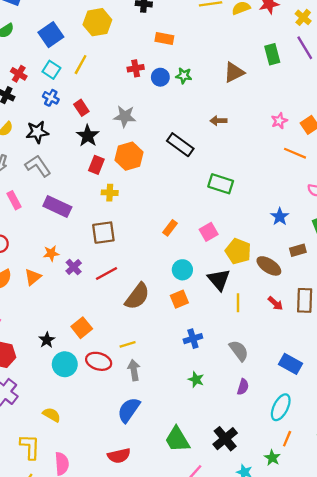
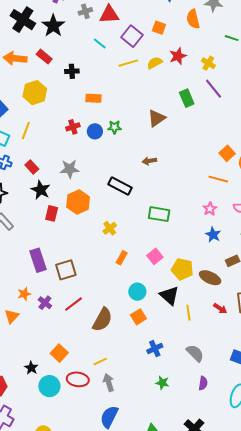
pink star: (279, 121) -> (210, 209), moved
yellow cross: (110, 193) -> (110, 228), moved, turned -32
purple rectangle: (57, 206) -> (38, 260), moved, turned 55

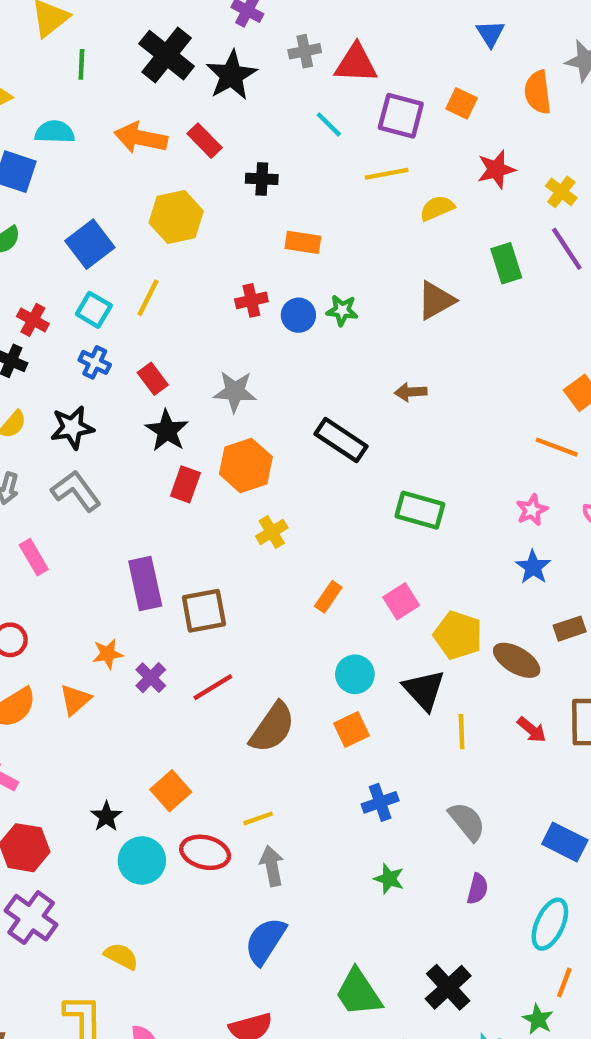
purple square: (132, 36) -> (401, 116), turned -30
yellow semicircle: (155, 63) -> (437, 208), moved
yellow cross: (110, 228) -> (272, 532), moved

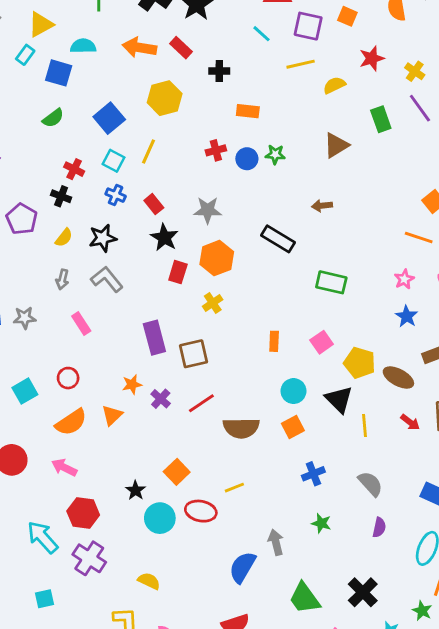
yellow cross: (272, 532) -> (213, 303), moved
orange rectangle: (328, 597) -> (274, 341), turned -30
brown semicircle: (272, 728) -> (241, 428), turned 57
gray arrow: (272, 866) -> (276, 542), moved

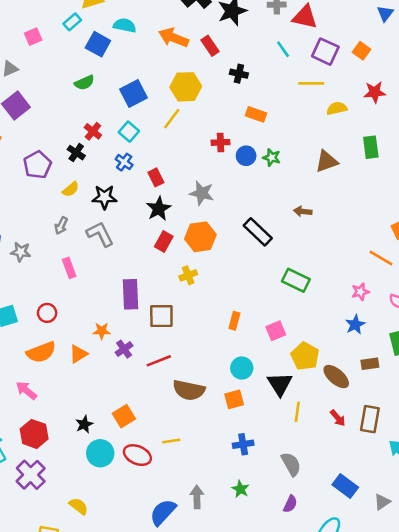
yellow line: (148, 151) -> (172, 119), moved

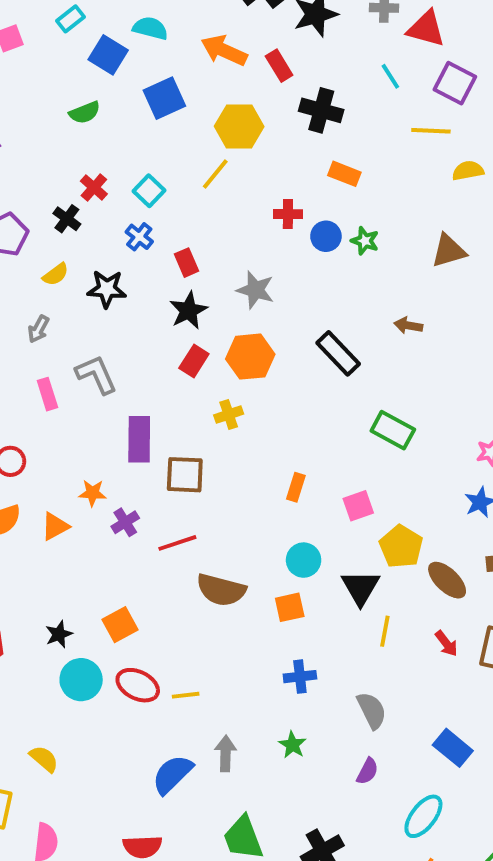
black cross: (239, 74) -> (321, 110), size x1.5
blue square: (133, 94) -> (164, 98), moved
gray L-shape: (100, 234) -> (96, 375), moved
yellow line: (171, 441) -> (186, 695), moved

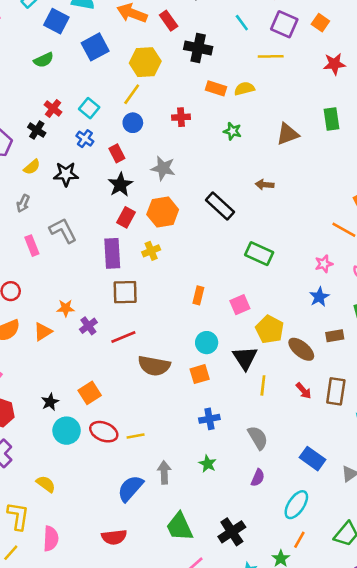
yellow semicircle: (468, 171) -> (244, 89), moved
blue circle: (326, 236) -> (133, 123), moved
purple rectangle: (139, 439) -> (112, 253), moved

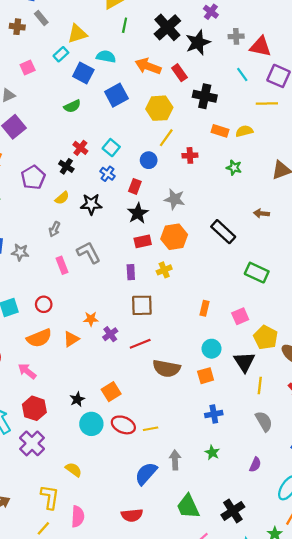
yellow line: (132, 94) -> (166, 138), moved
red rectangle: (117, 153) -> (135, 186), turned 48
red rectangle: (126, 217) -> (143, 241), turned 49
purple rectangle: (112, 253) -> (131, 272), size x0.6
gray semicircle: (258, 438) -> (264, 421), moved

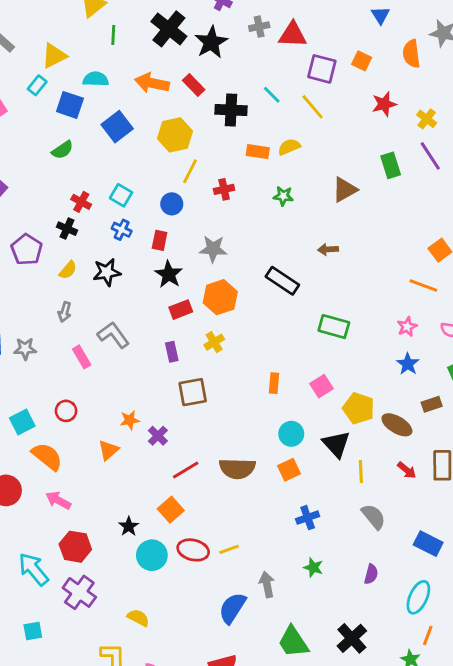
cyan line: (242, 75) -> (272, 95), moved
yellow line: (267, 104) -> (313, 107), turned 60
orange semicircle: (39, 338) -> (47, 456), moved, turned -110
red line: (140, 344) -> (186, 470), moved

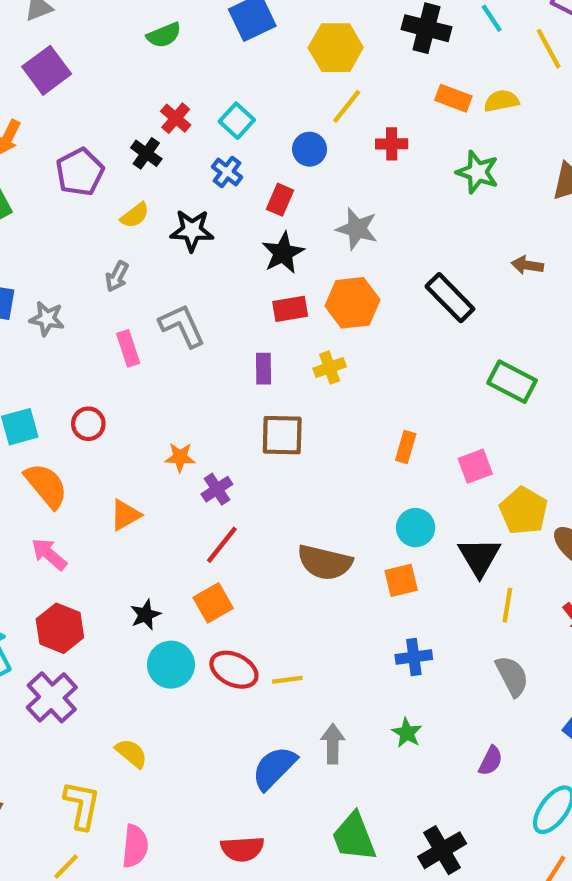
green star: (283, 196) -> (477, 172), size x1.4
orange triangle: (108, 450) -> (125, 515), moved
red line: (186, 470) -> (222, 545), moved, turned -32

